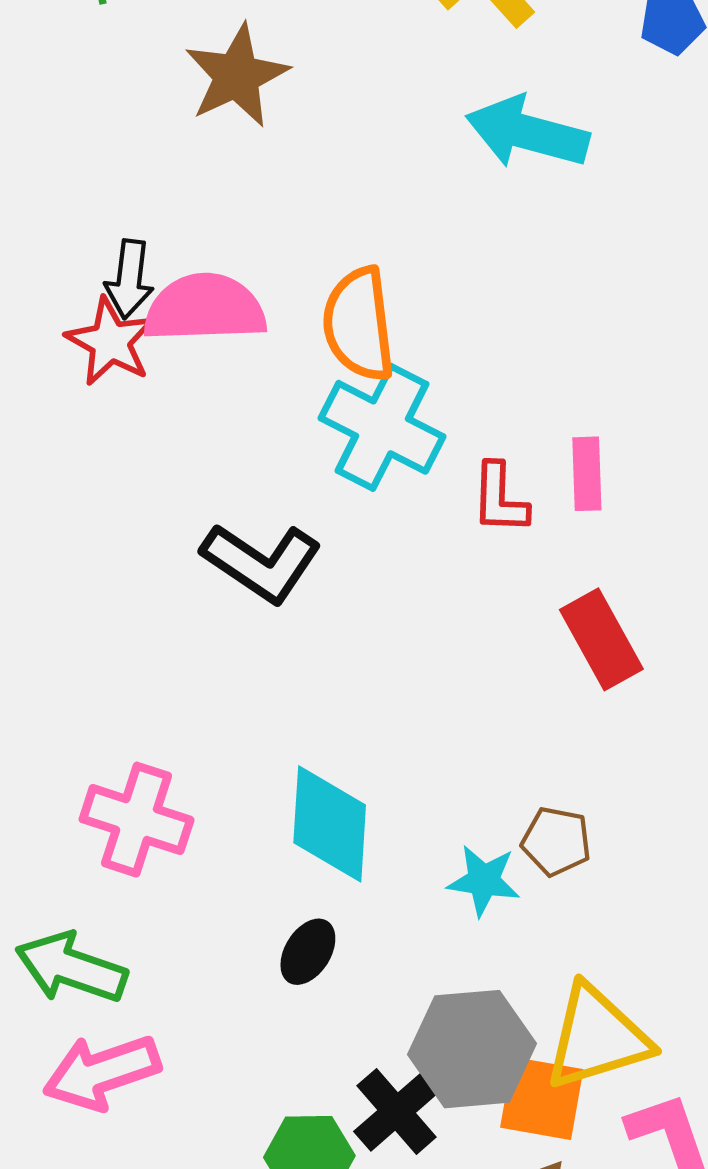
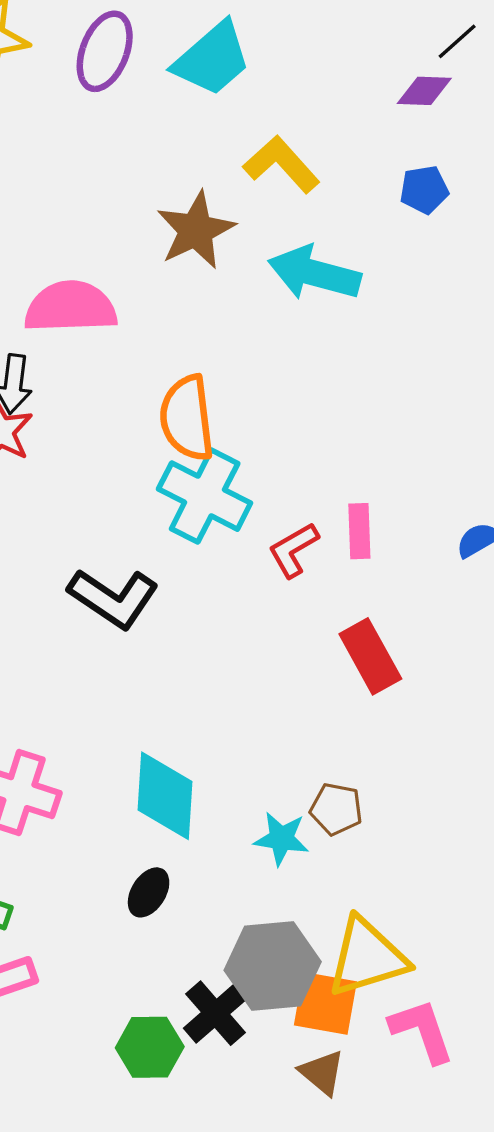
brown star: (237, 76) -> (196, 230), moved
pink semicircle: (205, 308) -> (71, 307), moved
red L-shape: (500, 499) -> (293, 550), turned 58

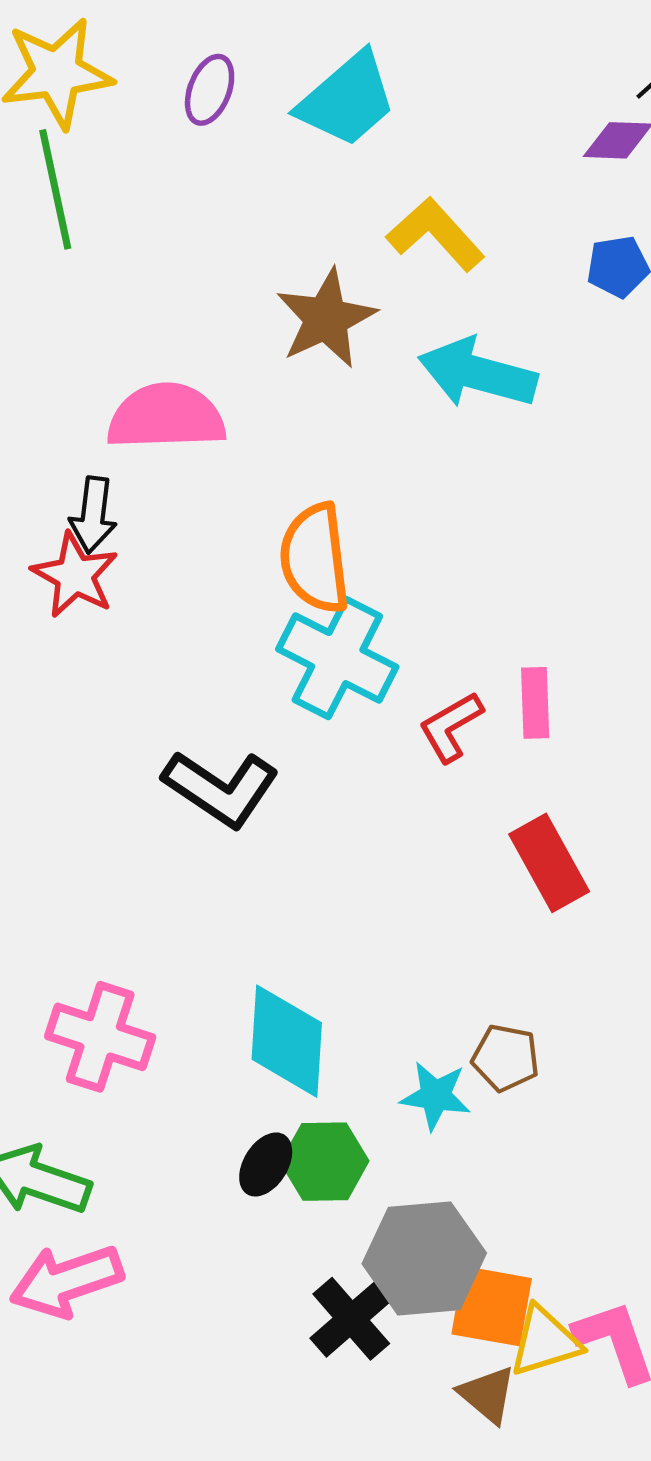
purple ellipse: (105, 51) -> (210, 90), size x0.7
yellow triangle: (367, 957) -> (545, 1341), moved, size x0.7
green hexagon: (150, 1047) -> (325, 1162), moved

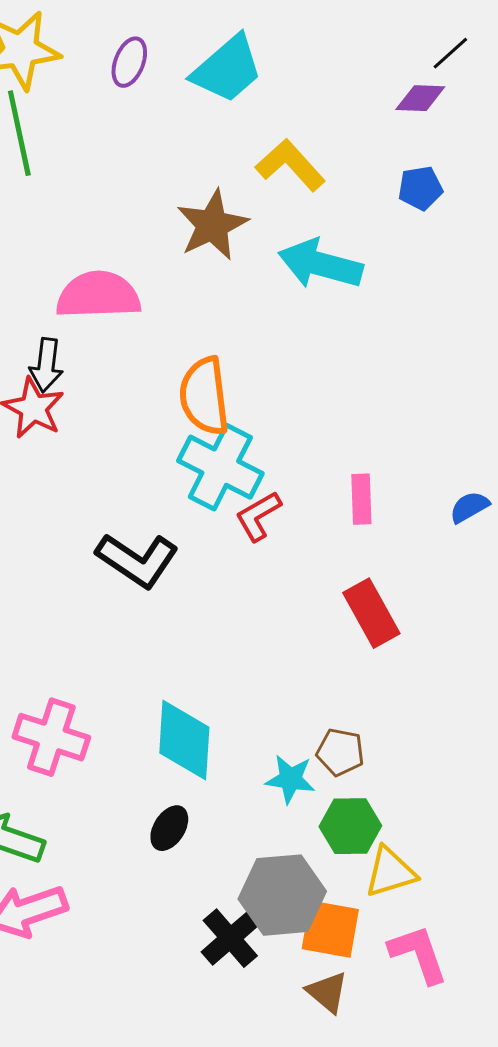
red L-shape: (451, 727) -> (258, 516), moved
green hexagon: (325, 1162) -> (350, 826), moved
yellow triangle: (545, 1341) -> (390, 872), moved

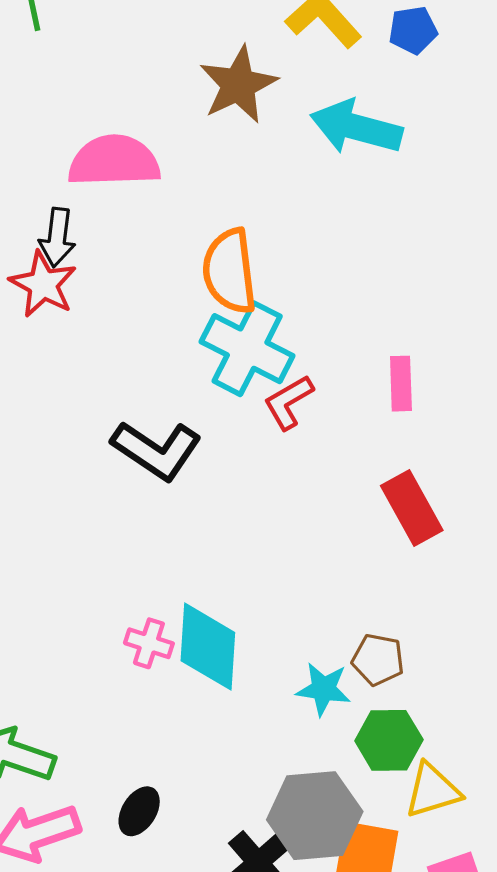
blue pentagon: (420, 188) -> (413, 30), moved
pink cross: (51, 737) -> (149, 643), moved, size x0.6
black ellipse: (169, 828) -> (139, 811), moved

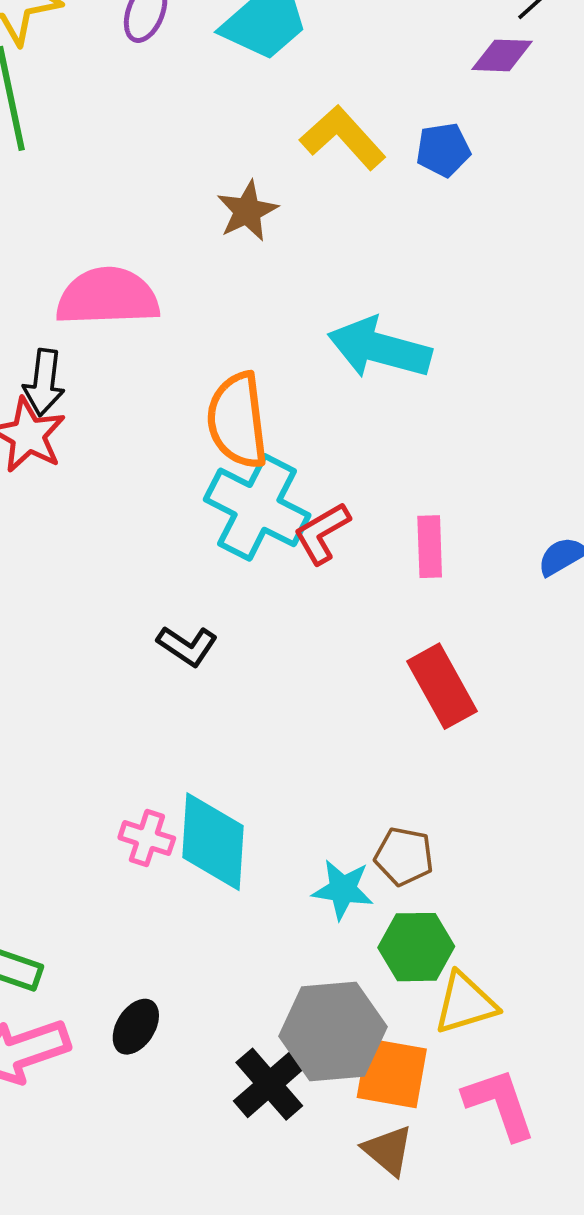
brown star: (238, 85) -> (247, 211), size x0.7
cyan arrow: (356, 127) -> (380, 348), moved
red L-shape: (289, 402) -> (322, 533), moved
black L-shape: (157, 450) -> (187, 646), moved, size x0.6

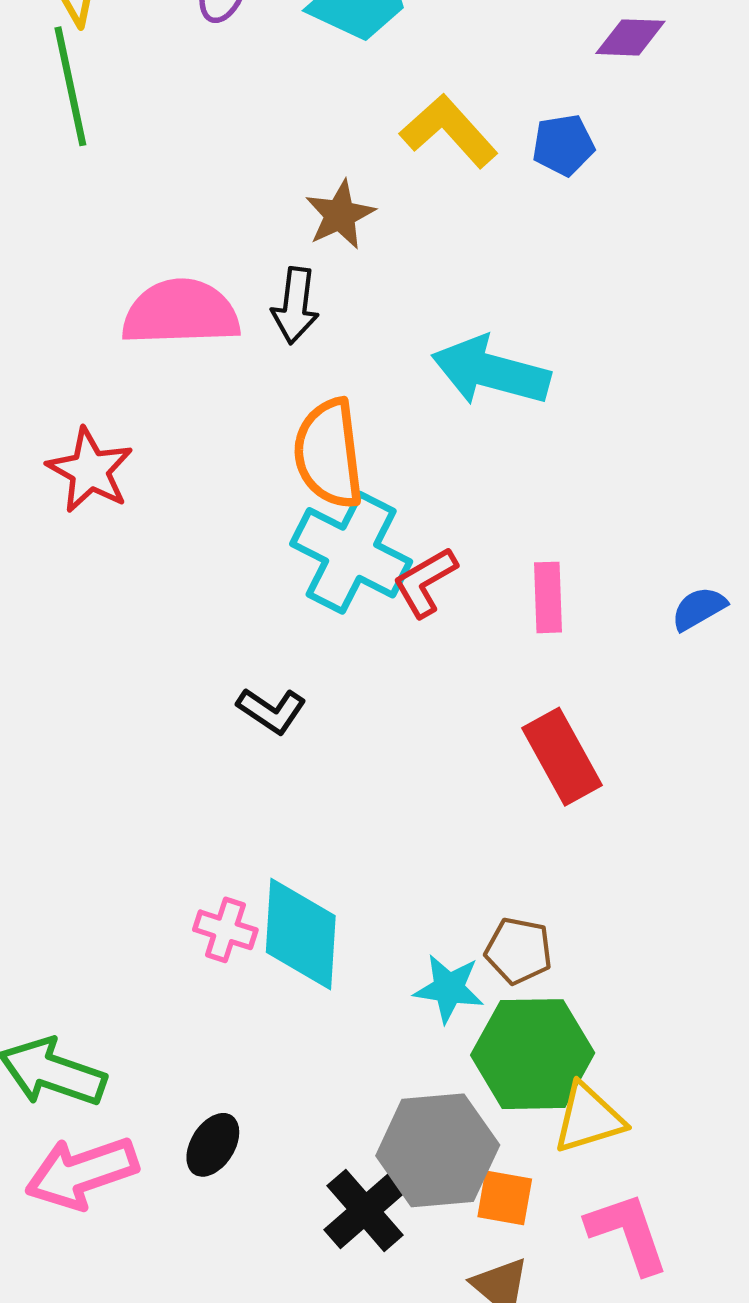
black arrow: (44, 382) -> (295, 306), moved
green hexagon: (416, 947) -> (533, 1054), size x1.4
orange square: (392, 1073) -> (505, 1198), size x0.7

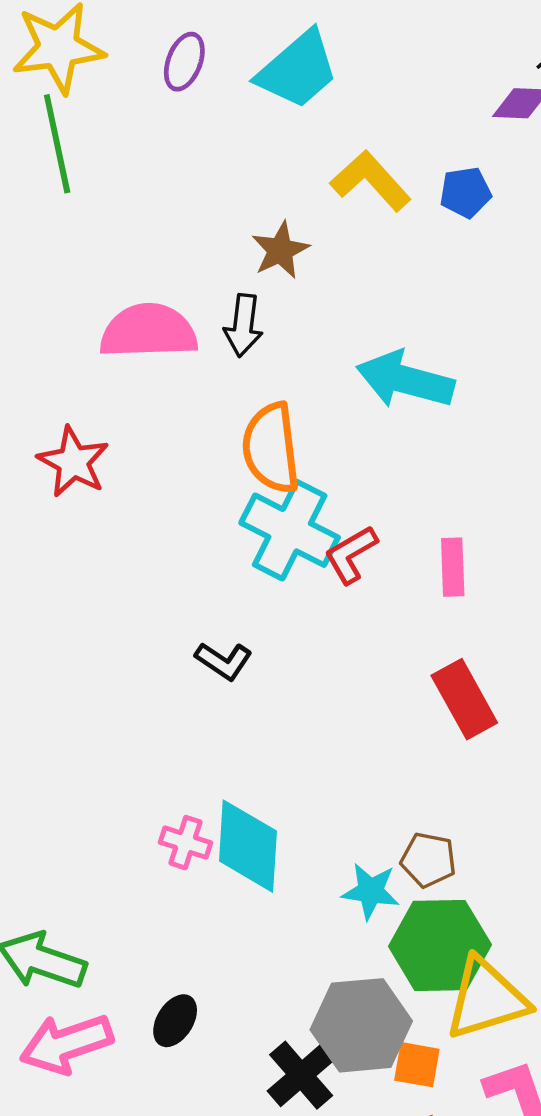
yellow triangle: (588, 1118) -> (486, 999), size x1.4

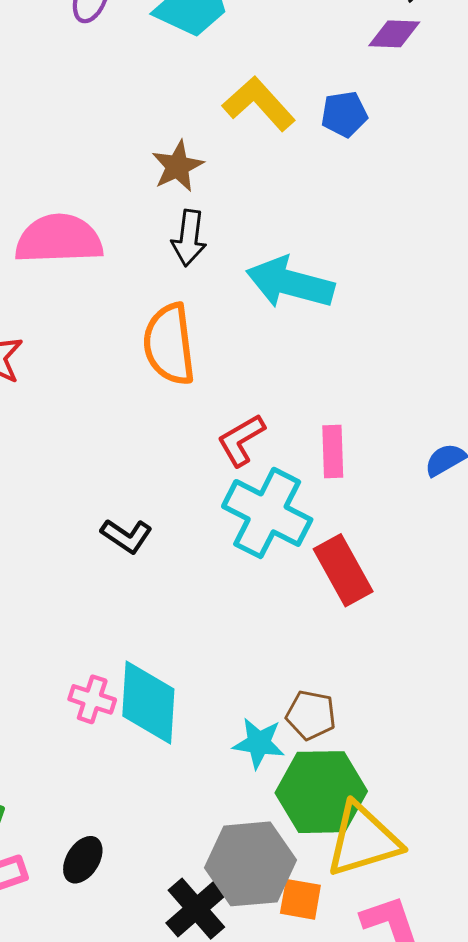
black arrow: (243, 325) -> (189, 238), moved
cyan cross: (290, 530) -> (267, 513), moved

